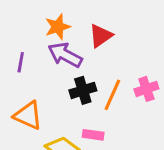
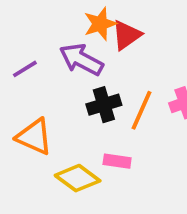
orange star: (58, 27) -> (100, 24), moved
purple line: (21, 62) -> (25, 69), turned 48

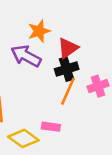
red triangle: (126, 35) -> (68, 48), moved
black cross: (104, 105) -> (67, 69), moved

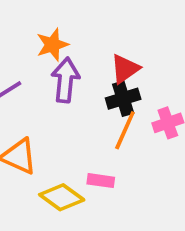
orange star: (39, 31) -> (52, 45), moved
purple arrow: (26, 56) -> (65, 80), turned 68

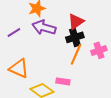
purple arrow: (65, 80) -> (44, 27), turned -80

